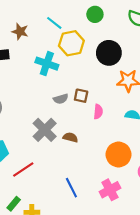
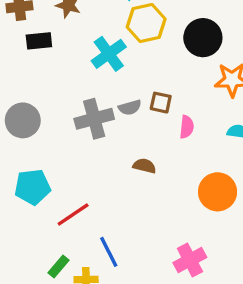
cyan cross: (47, 64) -> (109, 54), turned 35
gray cross: (45, 130) -> (94, 119), moved, turned 30
blue line: (71, 188) -> (109, 252), moved
pink cross: (110, 190) -> (190, 260), moved

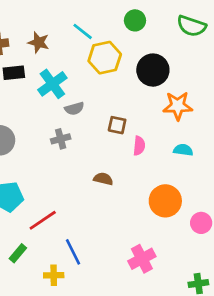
cyan cross: (109, 54) -> (52, 84), moved
gray semicircle: (130, 107) -> (74, 109), moved
gray cross: (94, 119) -> (61, 139), size x0.6
green rectangle: (58, 266) -> (18, 253), moved

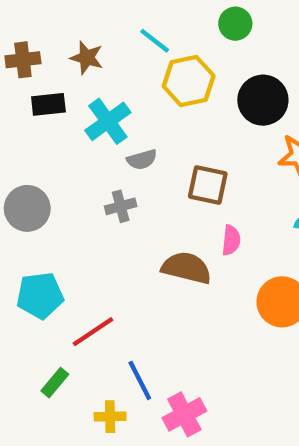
brown square: (117, 125) -> (208, 185), size x1.4
pink semicircle: (139, 146) -> (231, 240), moved
brown semicircle: (103, 179) -> (186, 268), size x1.6
pink cross: (142, 259) -> (184, 414), moved

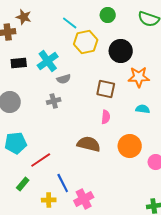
brown star: (87, 58) -> (24, 17), moved
black rectangle: (48, 104) -> (19, 63), moved
brown square: (208, 185) -> (106, 89), moved
brown semicircle: (186, 268) -> (89, 144), moved

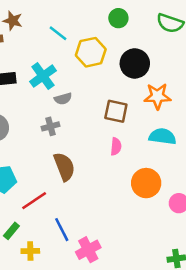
cyan line: (70, 23) -> (58, 33), moved
cyan semicircle: (143, 109) -> (162, 136), size x1.5
brown semicircle: (89, 144) -> (64, 167), moved, turned 55
yellow cross: (49, 200) -> (30, 251), moved

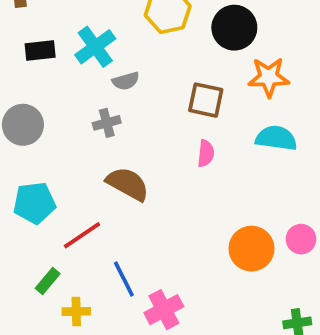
brown semicircle: (64, 167) -> (128, 184), turned -40
orange circle: (146, 183) -> (251, 249), moved

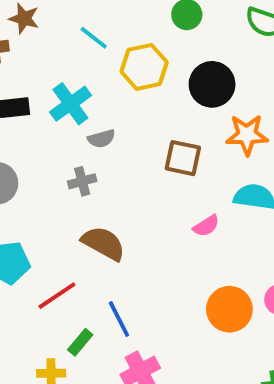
pink semicircle: (206, 153) -> (206, 226), moved, turned 52
blue line: (124, 279) -> (119, 319), moved
green rectangle: (48, 281) -> (80, 342), moved

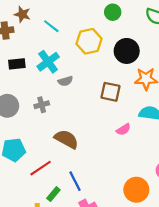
cyan line: (94, 38) -> (51, 26), moved
gray cross: (82, 181) -> (42, 105), moved
orange circle: (229, 309) -> (136, 190), moved

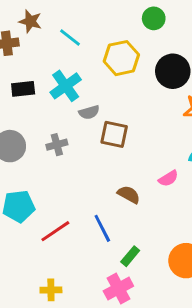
brown square: (111, 92) -> (114, 134), moved
brown semicircle: (66, 139) -> (129, 195), moved, size x0.7
blue line: (75, 181) -> (102, 228), moved
green rectangle: (53, 194) -> (130, 256), moved

